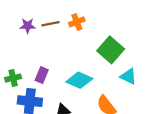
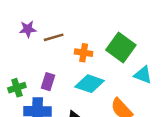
orange cross: (77, 22) -> (84, 53), moved, turned 35
brown line: (50, 24) -> (54, 37), moved

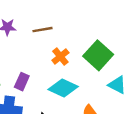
brown line: (54, 37) -> (42, 30), moved
orange cross: (84, 53) -> (60, 57), turned 36

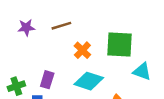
green square: (98, 55) -> (120, 44), turned -32

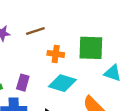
orange cross: (82, 50) -> (56, 54), turned -35

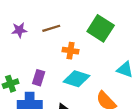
green square: (91, 48) -> (101, 28), moved, turned 30

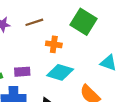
purple rectangle: (39, 78) -> (22, 72), turned 70

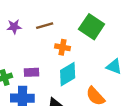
cyan diamond: (60, 72) -> (68, 74), turned -50

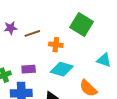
brown line: (45, 26) -> (32, 33), moved
cyan diamond: (68, 74) -> (62, 69), turned 50

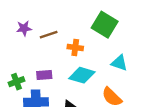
cyan triangle: (104, 60) -> (119, 63), moved

